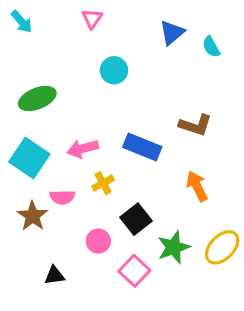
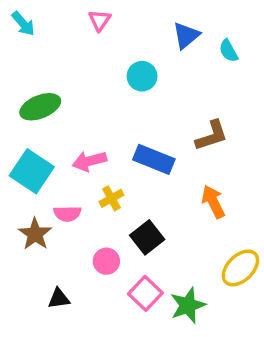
cyan circle: (114, 70) -> (142, 76), moved
brown L-shape: (195, 125) -> (212, 136), turned -36
green star: (174, 247) -> (188, 305), moved

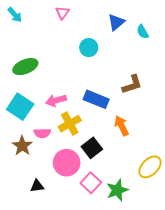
yellow cross: (111, 198) -> (70, 124), size x1.5
orange arrow: (213, 202) -> (121, 126), moved
pink circle: (106, 261) -> (67, 163), size x1.6

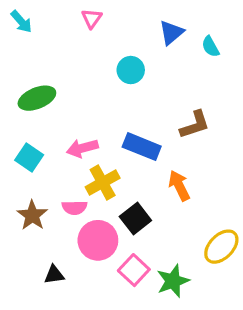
cyan square: (20, 107) -> (29, 158), size x0.7
pink semicircle: (42, 133) -> (74, 208), moved

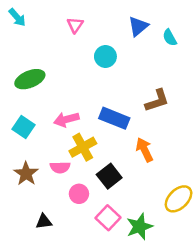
pink triangle: (92, 18) -> (75, 25), moved
pink circle: (98, 240) -> (79, 194), size x0.6

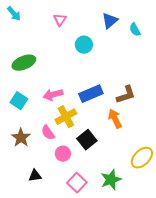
brown L-shape: (157, 101) -> (126, 95), moved
blue rectangle: (114, 118) -> (91, 94), turned -45
pink semicircle: (60, 167) -> (48, 133), turned 56
pink square: (108, 218) -> (77, 183), moved

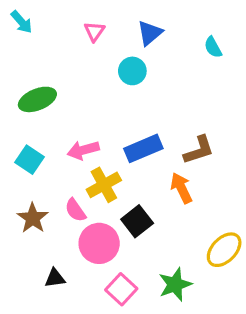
blue triangle: (110, 21) -> (150, 33), moved
pink circle: (63, 154) -> (99, 243), size x1.6

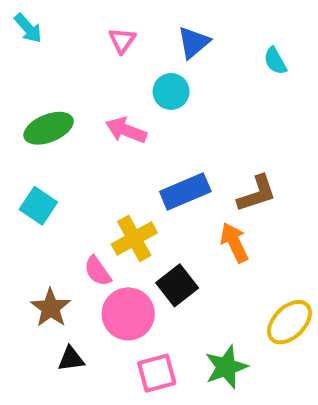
pink arrow: (83, 150) -> (126, 130), moved, turned 36
brown star: (33, 218) -> (51, 308), moved
pink square: (121, 289) -> (157, 373), turned 32

